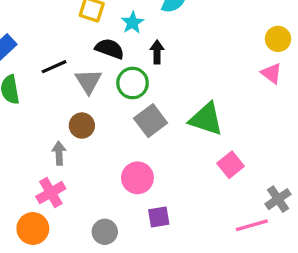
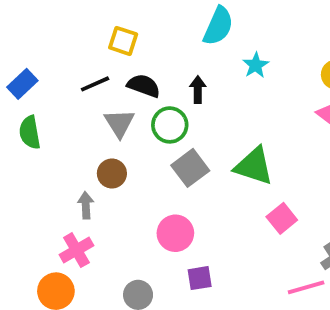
cyan star: (133, 23) -> (256, 65), moved
black line: (54, 67) -> (95, 84), moved

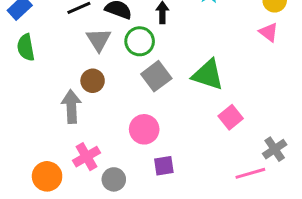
gray arrow: (86, 205) -> (71, 107), size x1.5
pink cross: (76, 250) -> (86, 157), moved

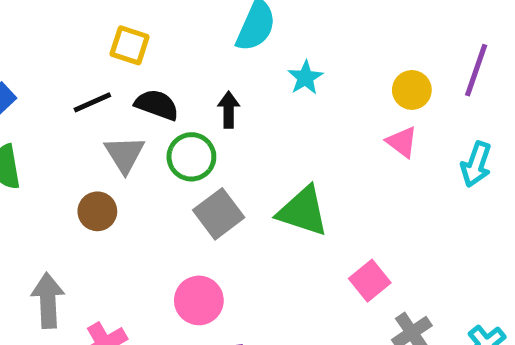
brown circle: (93, 81) -> (97, 211), moved
gray arrow: (71, 107) -> (48, 300), moved
pink square: (231, 117) -> (370, 281), moved

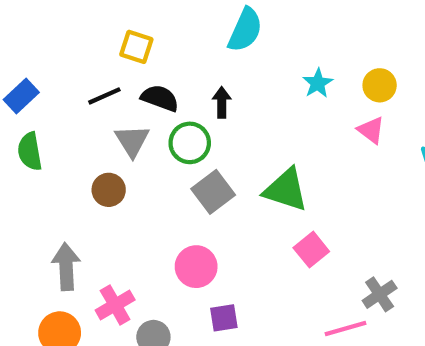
cyan star: (305, 78) -> (318, 83), moved
pink square: (370, 281) -> (311, 250), moved

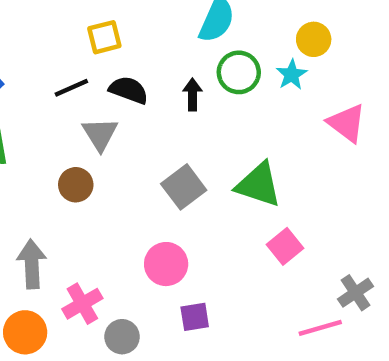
yellow square: (136, 47) -> (104, 37), turned -32
yellow circle: (380, 85) -> (314, 39), moved
pink triangle: (371, 130) -> (347, 123), size x1.4
green circle: (190, 143) -> (239, 72), moved

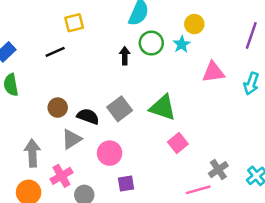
black semicircle: (129, 90) -> (88, 116), moved
pink triangle: (347, 123) -> (213, 72), turned -45
gray triangle: (100, 134) -> (72, 139), moved, turned 30

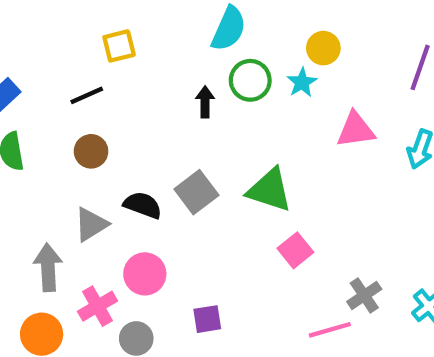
brown circle: (58, 108) -> (91, 151), moved
gray triangle: (72, 139) -> (91, 224), moved
pink circle: (110, 153) -> (145, 274), moved

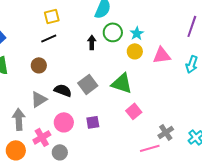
yellow circle: (323, 48) -> (135, 51), moved
black line: (87, 95) -> (49, 38), moved
purple square: (207, 319) -> (93, 122), moved

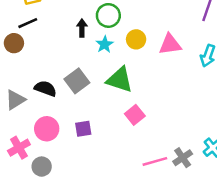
cyan star: (137, 33) -> (105, 44), moved
brown circle: (39, 65) -> (14, 43), moved
gray cross: (166, 132) -> (183, 158), moved

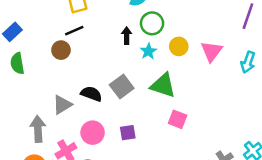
pink triangle: (170, 44) -> (212, 51), turned -45
pink square: (135, 115) -> (178, 119), turned -30

